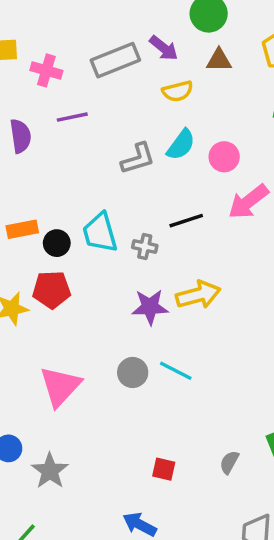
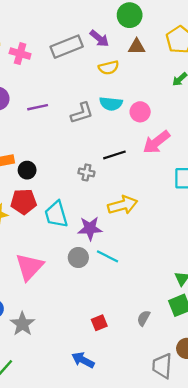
purple line: (72, 117) -> (38, 107), moved
cyan semicircle: (181, 145) -> (111, 104), turned 60
cyan trapezoid: (100, 233) -> (56, 214), moved
purple star: (150, 307) -> (90, 228), moved
red square: (164, 469) -> (99, 323), turned -35

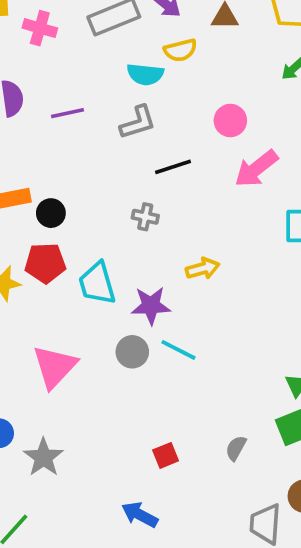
cyan semicircle: (111, 104) -> (145, 74), moved
black line: (114, 155) -> (173, 167), moved
yellow arrow: (123, 205) -> (203, 269), size x0.7

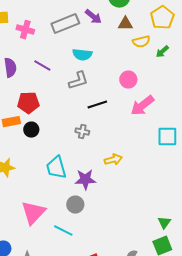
yellow semicircle: (180, 50) -> (141, 42), moved
purple line: (68, 113) -> (42, 66), moved, turned 42
red pentagon: (45, 263) -> (28, 103), moved
cyan line: (179, 350) -> (63, 231), moved

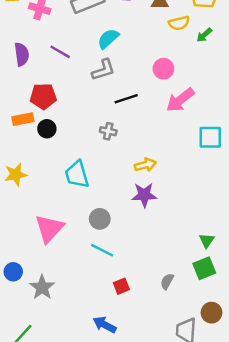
cyan semicircle: (82, 55) -> (108, 39), turned 132
purple star: (85, 180) -> (144, 195), moved
cyan line: (63, 231) -> (102, 250), moved

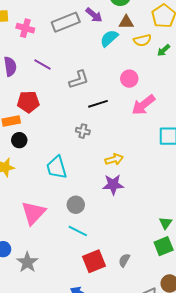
cyan semicircle: (108, 39) -> (109, 38), moved
black circle: (47, 129) -> (19, 140), moved
gray semicircle: (167, 281) -> (124, 260), moved
red square: (121, 286) -> (94, 261), size x1.6

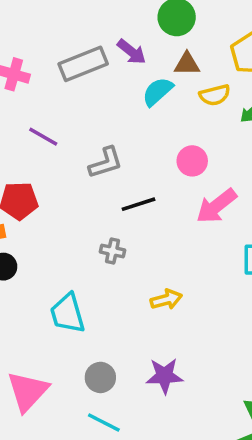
purple star: (113, 185) -> (164, 376), moved

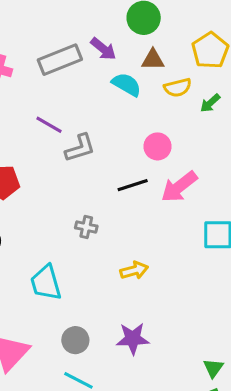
cyan semicircle: (158, 92) -> (127, 84), turned 72
purple line: (43, 137) -> (49, 125), moved
black line: (138, 204) -> (133, 185), moved

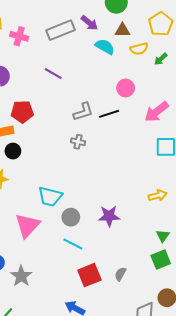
gray L-shape: (80, 148) -> (83, 112), moved
pink arrow: (179, 187) -> (157, 112), moved
yellow arrow: (134, 270) -> (158, 195), moved
cyan trapezoid: (46, 283) -> (50, 196), moved, turned -60

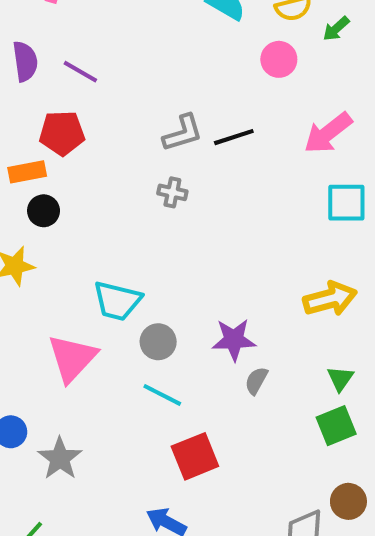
purple line: (53, 74) -> (80, 72), moved
pink circle: (126, 88) -> (279, 59), moved
yellow arrow: (158, 195) -> (330, 299), size x1.4
gray semicircle: (120, 274) -> (256, 381), moved

